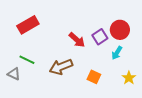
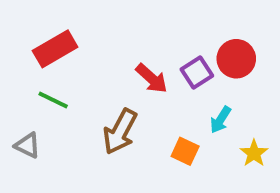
cyan arrow: (117, 53) -> (221, 120), moved
green line: (27, 60) -> (53, 100), moved
brown arrow: (61, 67) -> (120, 132), turned -40

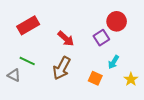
red circle: (236, 59) -> (117, 21), moved
red arrow: (152, 78) -> (66, 39), moved
green line: (53, 100) -> (27, 61), moved

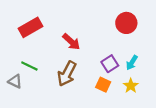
purple square: (101, 38) -> (110, 64), moved
cyan arrow: (114, 62) -> (132, 63), moved
yellow star: (131, 79) -> (131, 86), moved

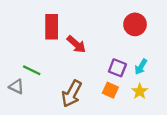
red rectangle: (31, 27) -> (52, 27), moved, turned -60
purple square: (110, 64) -> (117, 68), turned -35
brown arrow: (67, 74) -> (72, 94), moved

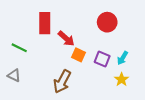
red circle: (135, 24) -> (107, 22), moved
green line: (32, 70) -> (19, 48), moved
orange square: (110, 90) -> (79, 55), moved

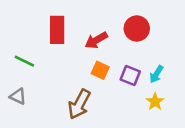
red arrow: (66, 39) -> (96, 40), moved, turned 108

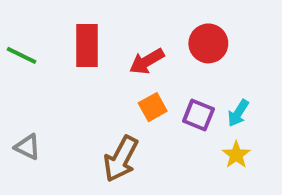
green line: (24, 61) -> (21, 55), moved
orange square: (100, 70) -> (153, 107), turned 36

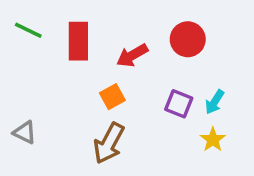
green line: (21, 55) -> (28, 30), moved
orange square: (153, 107) -> (112, 97), moved

